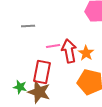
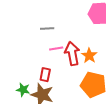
gray line: (28, 26) -> (47, 28), moved
red rectangle: (42, 72) -> (45, 75), size x0.6

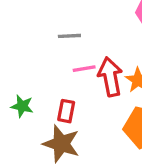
green star: (23, 90) -> (22, 106), moved

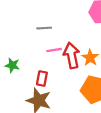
green star: (22, 106) -> (12, 65), moved

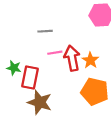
red rectangle: (42, 79) -> (30, 78), moved, size x1.5

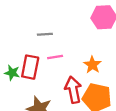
red arrow: (72, 58) -> (73, 90), moved
red rectangle: (30, 78) -> (30, 67), moved

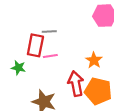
pink line: (55, 57) -> (50, 56), moved
red rectangle: (30, 67) -> (35, 45), moved

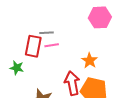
pink line: (50, 56) -> (52, 45), moved

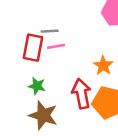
green star: (17, 68) -> (37, 86), moved

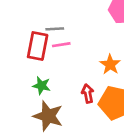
red arrow: (82, 94) -> (88, 94), size x0.6

